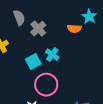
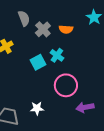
orange semicircle: (74, 29) -> (66, 29), moved
pink circle: (46, 85) -> (66, 85), moved

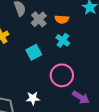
cyan cross: (57, 55) -> (63, 40), moved
purple arrow: (85, 107) -> (81, 97), turned -138

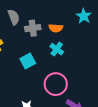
gray cross: (39, 19) -> (33, 28), turned 35

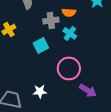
gray cross: (33, 28) -> (51, 20), moved

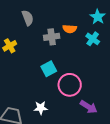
cyan cross: (70, 33) -> (93, 39), moved
cyan square: (41, 45) -> (49, 69), moved

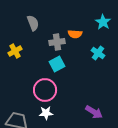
cyan cross: (93, 39) -> (98, 53), moved
cyan square: (49, 69) -> (57, 64), moved
pink circle: (70, 85) -> (45, 90), moved

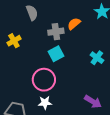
orange semicircle: (75, 34) -> (74, 24), turned 136
cyan cross: (98, 53) -> (97, 58), moved

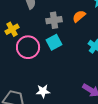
orange semicircle: (74, 24) -> (79, 16), moved
pink circle: (44, 80) -> (28, 47), moved

